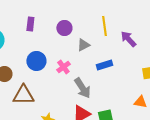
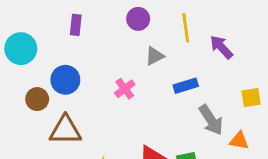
purple circle: (64, 28) -> (138, 19), moved
blue circle: (36, 61) -> (65, 80), moved
gray arrow: (82, 88) -> (211, 120), moved

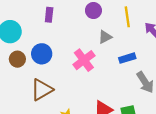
pink cross: (125, 89) -> (84, 60), size x1.5
brown circle: (37, 99) -> (17, 59), moved
brown triangle: (65, 130) -> (42, 90), turned -30

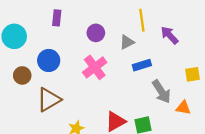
purple circle: (93, 11) -> (96, 33), moved
gray triangle: (105, 37) -> (127, 42), moved
brown circle: (17, 59) -> (22, 75), moved

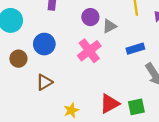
gray triangle: (127, 42) -> (109, 26), moved
brown triangle: (49, 100) -> (44, 82), size x0.7

